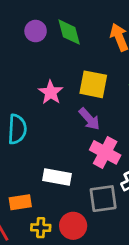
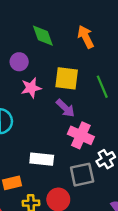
purple circle: (36, 31) -> (19, 62), moved
pink star: (51, 92) -> (31, 88), turned 30

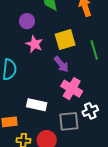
yellow square: (67, 78) -> (65, 40), turned -30
pink star: (31, 88) -> (34, 44), turned 30

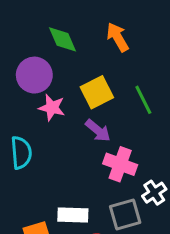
purple circle: (27, 21) -> (34, 75), size x1.5
white rectangle: (37, 105) -> (73, 215), moved

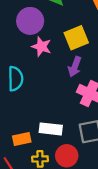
purple arrow: (98, 131) -> (75, 67), turned 66

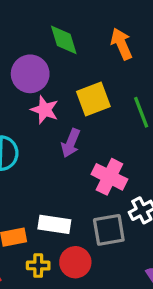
purple arrow: (75, 67) -> (71, 143), moved

